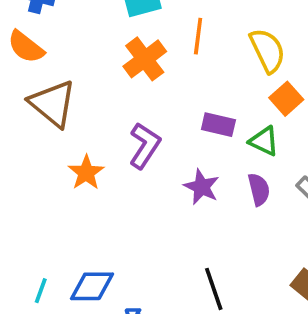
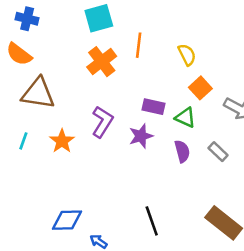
yellow semicircle: (267, 51) -> (187, 55), size x0.7
brown triangle: (53, 104) -> (38, 93), turned -30
purple star: (202, 187) -> (141, 136), moved, turned 30
cyan line: (41, 291) -> (23, 141), moved

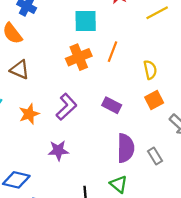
brown triangle: (38, 93) -> (20, 70), size x0.7
green triangle: (185, 118) -> (119, 184), moved
purple star: (141, 136) -> (58, 150), moved
purple semicircle: (182, 151) -> (126, 148), size x1.5

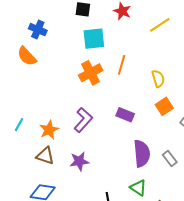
brown triangle: (20, 70) -> (45, 156), moved

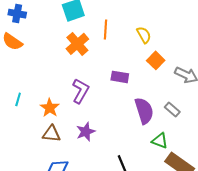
cyan line: (19, 125) -> (18, 99), moved
green triangle: (138, 188) -> (160, 141), moved

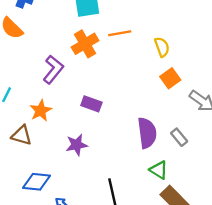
orange line: (106, 30) -> (120, 33), turned 66
purple rectangle: (120, 77) -> (91, 104), moved
purple L-shape: (80, 91) -> (53, 69), moved
brown triangle: (52, 134) -> (22, 135), moved

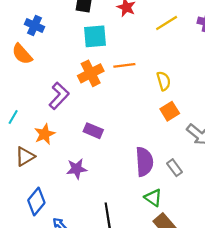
brown triangle: (22, 135) -> (25, 157), turned -50
blue diamond: (37, 182) -> (36, 201), turned -60

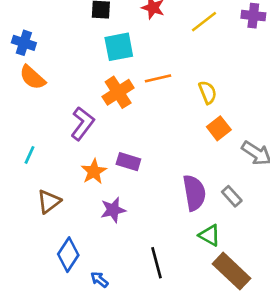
blue cross: (34, 25) -> (24, 43), moved
orange star: (45, 134) -> (94, 171), moved

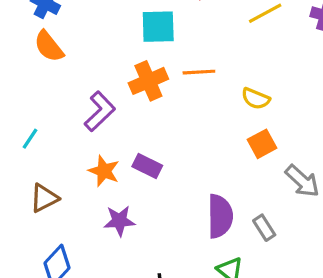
yellow semicircle: (208, 92) -> (256, 99), turned 125
orange star: (94, 171) -> (104, 171), turned -30

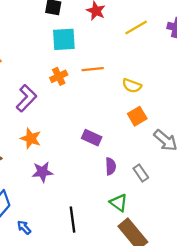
orange cross: (148, 81) -> (59, 76), size x0.7
purple rectangle: (147, 166) -> (92, 138), moved
purple semicircle: (220, 216) -> (111, 166), size x0.6

